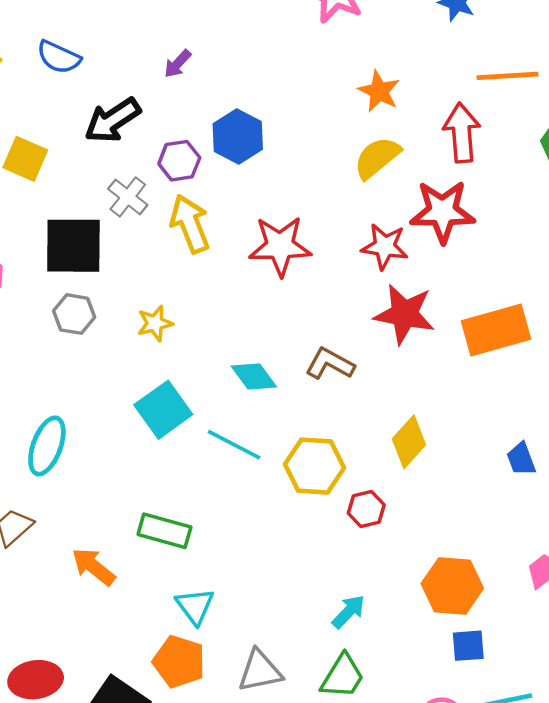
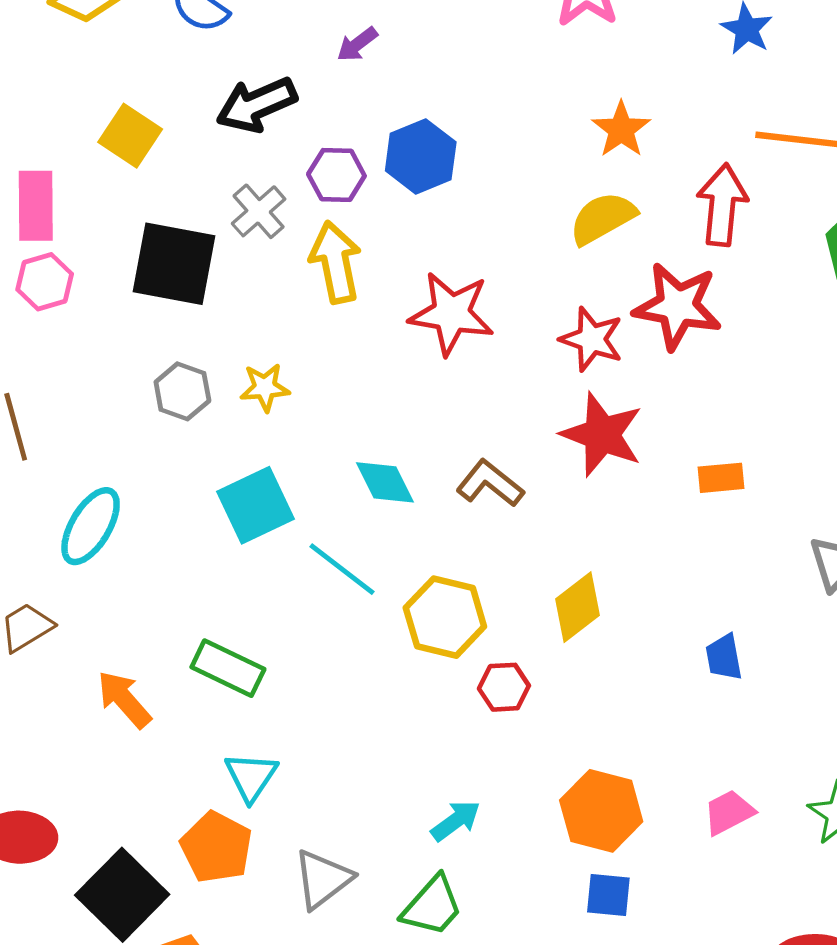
gray hexagon: (74, 314) -> (182, 391), moved
orange rectangle: (496, 330) -> (721, 478), size x0.5
gray triangle: (260, 671) -> (323, 879), turned -36

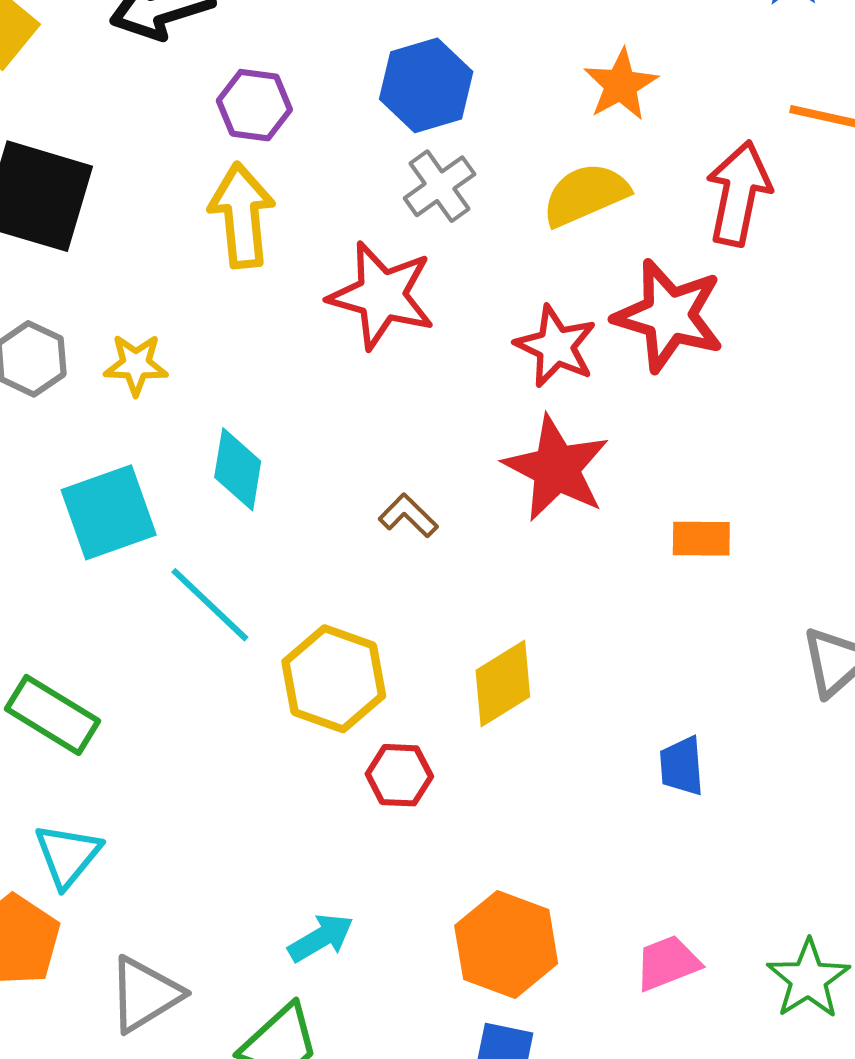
blue hexagon: (421, 156) -> (426, 85), moved
gray cross: (259, 211) -> (440, 186), moved
cyan diamond: (385, 482) -> (238, 469), moved, turned 30
brown L-shape: (490, 483) -> (408, 516), size x0.7

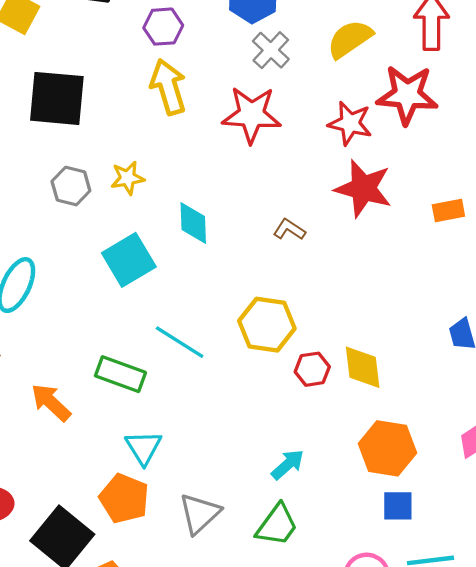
cyan line: (210, 605) -> (180, 342), moved
yellow diamond: (503, 684) -> (363, 367), moved, turned -54

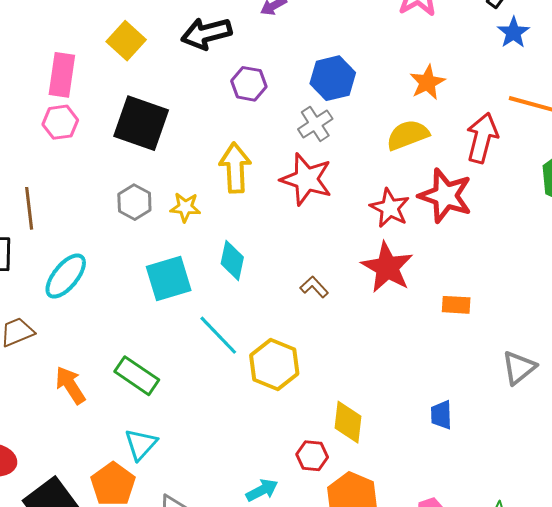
gray cross: (271, 50) -> (315, 124), moved
yellow arrow: (168, 87) -> (235, 168), moved
cyan line: (180, 342) -> (218, 335), moved
red hexagon: (312, 369) -> (312, 456), moved

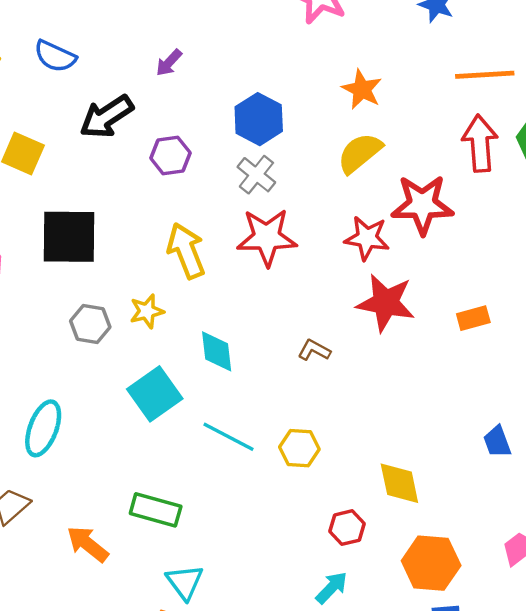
red arrow: (482, 138) -> (480, 143), moved
yellow hexagon: (274, 365) -> (299, 448), size x0.7
red hexagon: (312, 456) -> (347, 528), moved

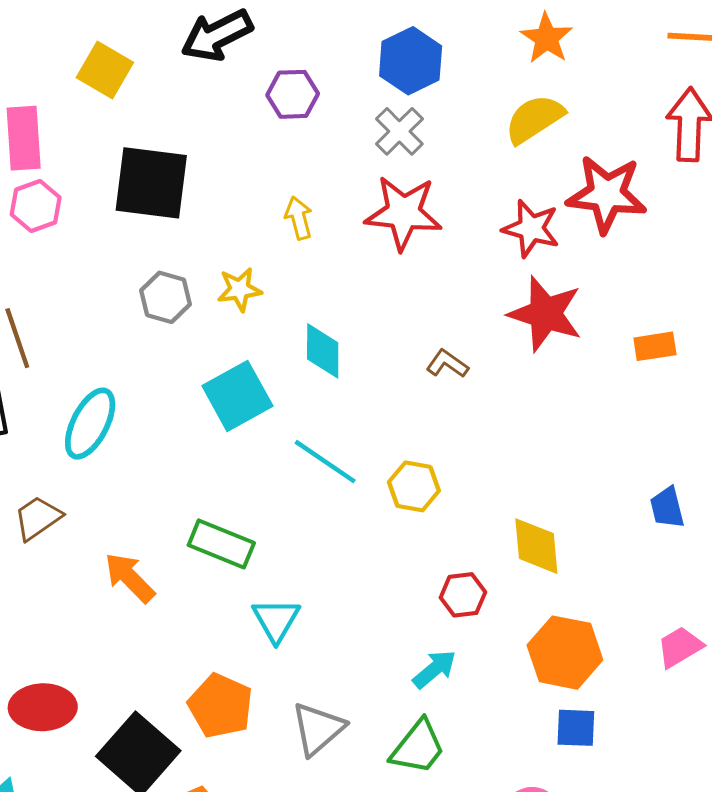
yellow arrow: (186, 251) -> (299, 218), size x0.6
cyan triangle: (185, 582) -> (276, 620), moved

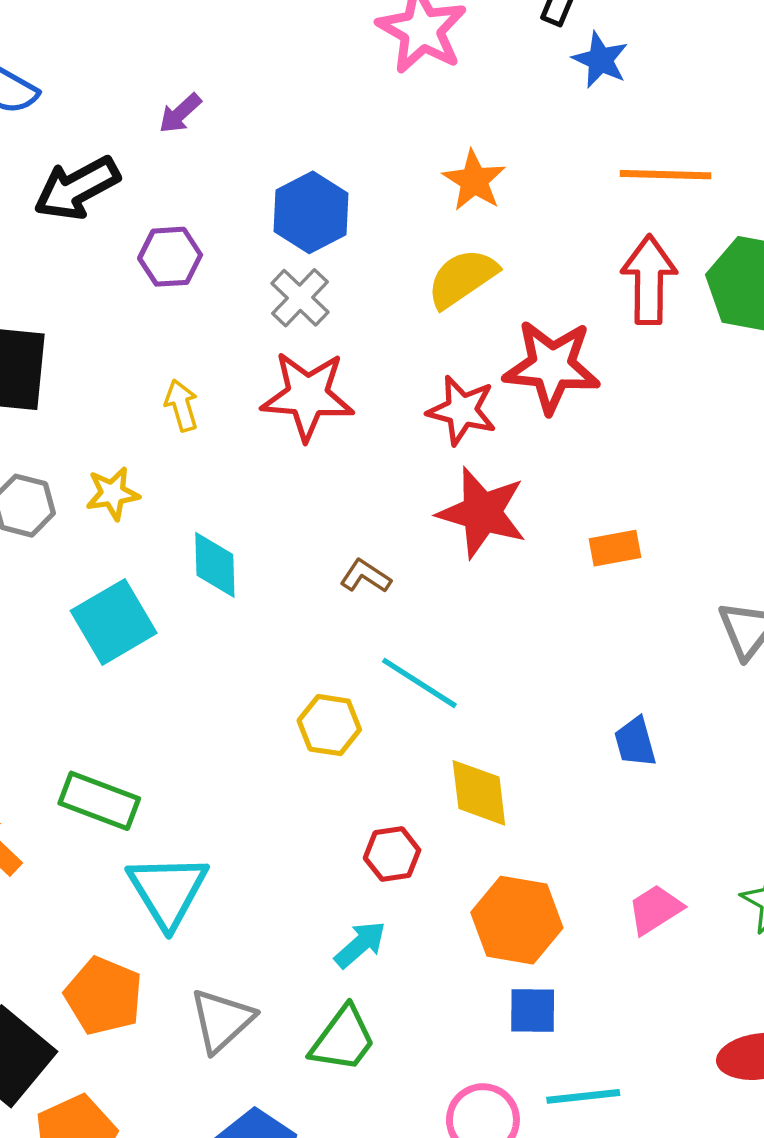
cyan line: (325, 462) -> (419, 683), moved
cyan triangle: (276, 620) -> (168, 891), size x1.4

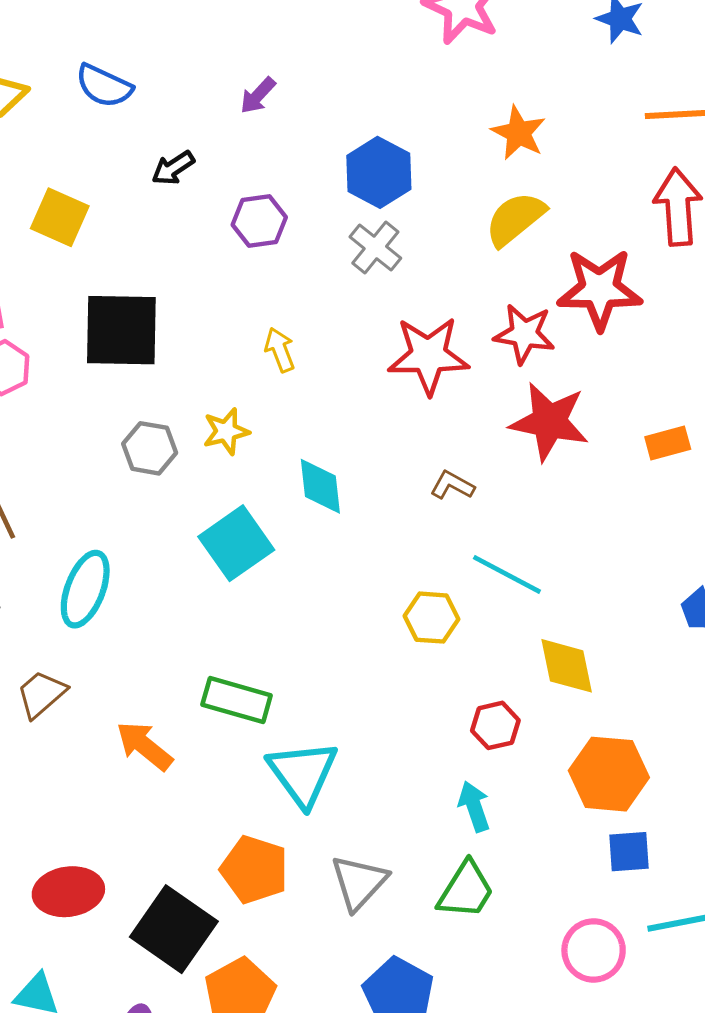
black arrow: (77, 188) -> (173, 168), size x0.6
red star: (308, 396) -> (428, 356), moved
cyan arrow: (360, 945) -> (474, 806), turned -63

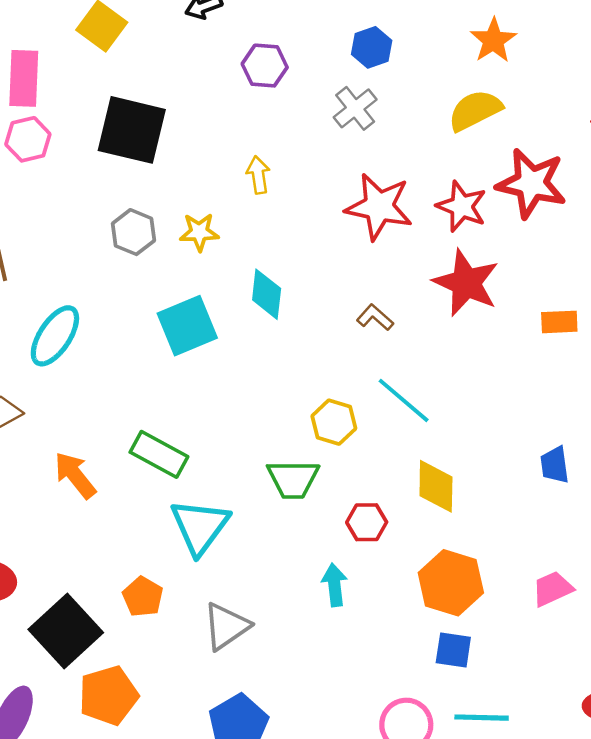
blue hexagon: (379, 172) -> (372, 47), size x0.7
orange pentagon: (254, 870) -> (143, 597), size x0.7
green trapezoid: (466, 890) -> (293, 479), moved, turned 46

